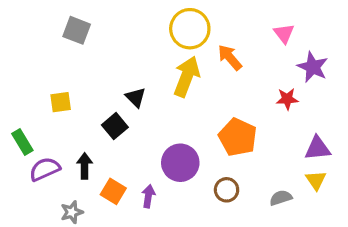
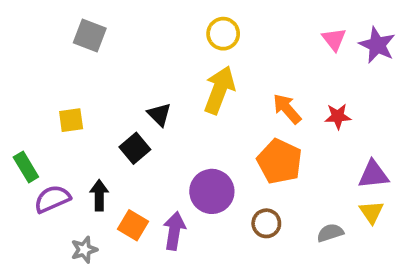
yellow circle: (190, 29) -> (223, 34), size x0.7
orange arrow: (230, 57) -> (287, 109), moved
purple star: (313, 67) -> (377, 45), moved
purple arrow: (148, 196) -> (174, 231), size x1.4

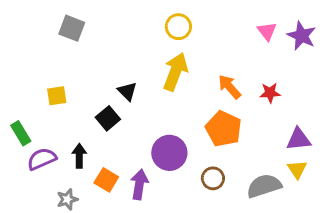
gray semicircle: (330, 233) -> (264, 186), size x1.6

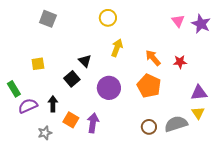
yellow circle: (178, 27) -> (108, 18), moved
yellow arrow: (175, 72) -> (117, 48), size x0.7
purple circle: (169, 153) -> (109, 88), moved
brown circle: (213, 178) -> (149, 127), moved

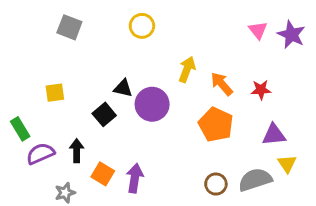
yellow circle: (108, 18) -> (142, 26), moved
yellow arrow: (117, 48) -> (187, 69), moved
black triangle: (85, 61) -> (123, 88), turned -32
purple circle: (109, 88) -> (152, 104), moved
purple triangle: (199, 93) -> (274, 135), moved

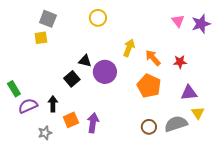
purple star: (291, 35) -> (201, 24), turned 30
yellow square: (55, 93) -> (41, 38), moved
orange square: (103, 174) -> (71, 120), turned 35

